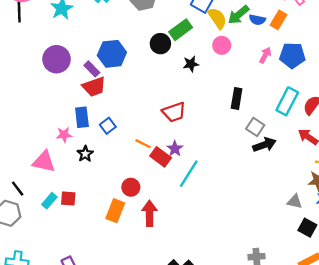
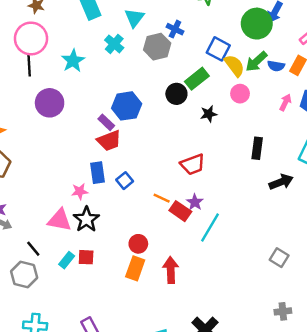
purple circle: (57, 59) -> (50, 103), moved
gray square: (255, 127) -> (279, 258), moved
black arrow: (264, 145) -> (281, 182), moved
black star: (85, 154) -> (86, 219), moved, size x1.5
red circle: (131, 187) -> (138, 244), moved

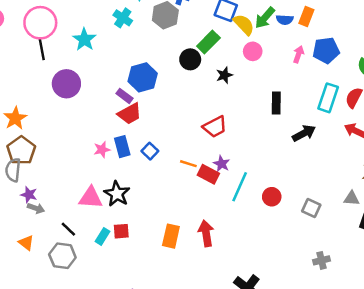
pink star: (80, 191) -> (102, 150), moved
red circle: (138, 244) -> (272, 197), moved

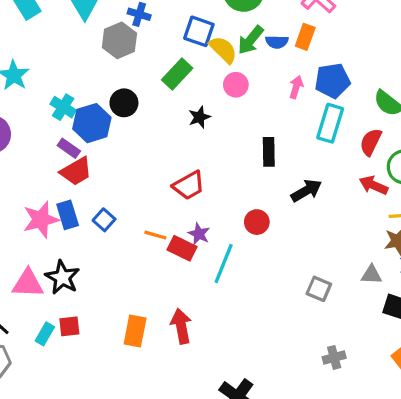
cyan cross: (123, 18) -> (63, 107), moved
black circle: (190, 59) -> (124, 103), moved
cyan rectangle: (328, 98) -> (330, 123), moved
pink star: (102, 150) -> (41, 220), size x1.6
red circle: (272, 197) -> (257, 222), moved

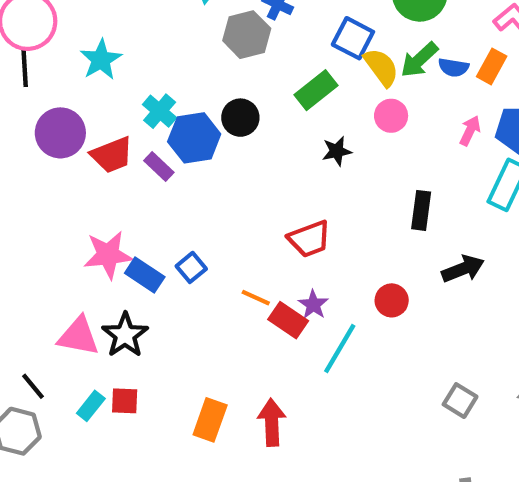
red trapezoid: (76, 171) -> (112, 155), moved
blue rectangle: (68, 215) -> (145, 275), moved, turned -48

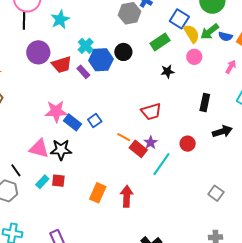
black star: (125, 335) -> (61, 150), turned 30

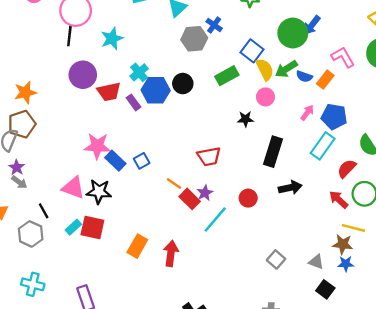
black star: (167, 71) -> (246, 119), moved
black rectangle: (205, 102) -> (273, 152), size x1.4
red square: (58, 181) -> (92, 228), size x1.5

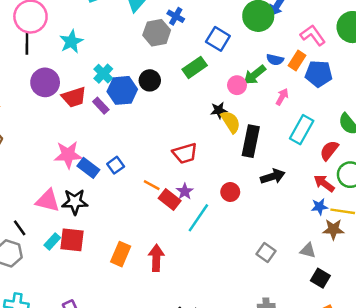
yellow semicircle: (265, 69) -> (231, 122), moved
green arrow: (286, 69) -> (255, 75), moved
blue pentagon: (334, 117) -> (319, 74), moved
blue star: (346, 264) -> (320, 207), moved

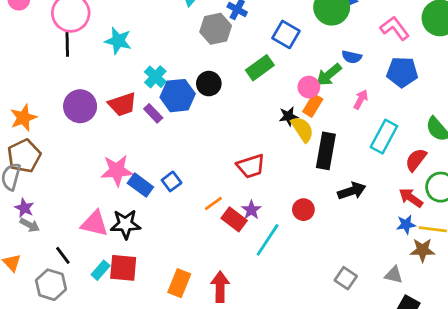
cyan star: (71, 42) -> (118, 41), turned -30
orange rectangle: (297, 61) -> (313, 105), moved
purple circle: (45, 82) -> (80, 106), moved
orange line: (152, 185) -> (213, 203), turned -63

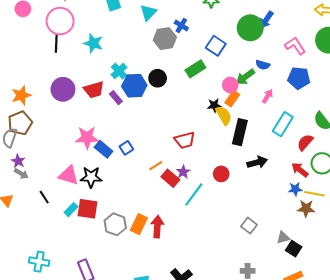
gray triangle: (394, 275) -> (283, 238), moved, turned -32
orange rectangle: (179, 283) -> (139, 224), moved
gray hexagon: (51, 285) -> (115, 224), moved

